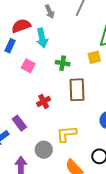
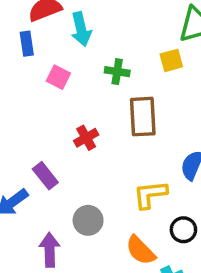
blue rectangle: (10, 46) -> (27, 44), turned -32
yellow L-shape: (66, 134) -> (150, 194), moved

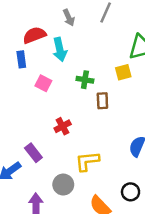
brown rectangle: (143, 117) -> (102, 101), moved, size x0.6
yellow L-shape: (150, 194) -> (87, 161), moved

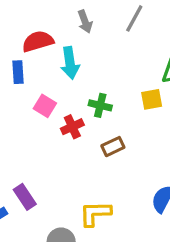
brown rectangle: (102, 101) -> (113, 147), moved, turned 63
red cross: (63, 126) -> (72, 127), moved

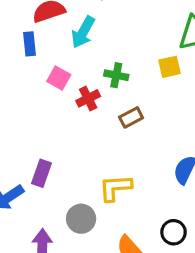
cyan arrow: (70, 63) -> (83, 32), turned 40
purple rectangle: (25, 197) -> (41, 173), turned 55

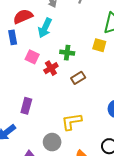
yellow square: (169, 67) -> (99, 45), turned 32
purple rectangle: (41, 173) -> (26, 106), moved

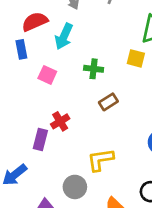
red cross: (51, 68) -> (60, 121), moved

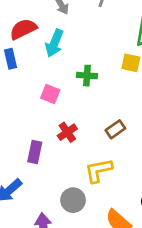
pink square: (47, 75) -> (50, 94), moved
brown rectangle: (108, 102) -> (115, 129), moved
red cross: (60, 121) -> (67, 132), moved

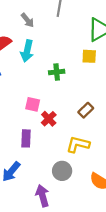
pink square: (50, 94) -> (33, 104), moved
yellow L-shape: (98, 170) -> (78, 144), turned 35

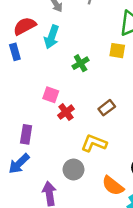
green cross: (57, 72) -> (81, 63), turned -32
purple rectangle: (26, 138) -> (26, 134), moved

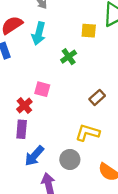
yellow square: (117, 51) -> (89, 31), moved
red cross: (66, 112) -> (24, 106), moved
blue arrow: (19, 164) -> (34, 156), moved

